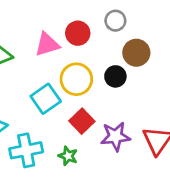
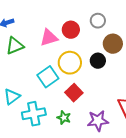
purple star: (115, 136) -> (98, 121), moved

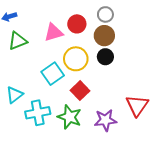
brown circle: (113, 44) -> (104, 36), moved
green star: (64, 118) -> (69, 117), size x1.6

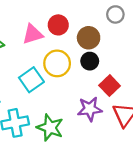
gray circle: (105, 14) -> (115, 14), moved
red square: (80, 91) -> (110, 86), moved
purple star: (105, 120) -> (90, 109), moved

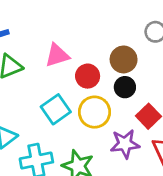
red circle: (58, 25) -> (88, 76), moved
yellow circle: (57, 63) -> (94, 112), moved

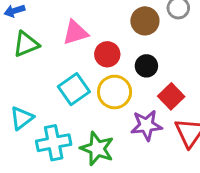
brown circle: (124, 59) -> (145, 21), moved

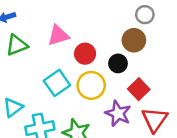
brown circle: (145, 21) -> (134, 40), moved
purple star: (146, 125) -> (118, 113), turned 30

